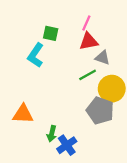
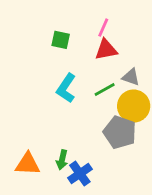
cyan L-shape: (36, 55) -> (66, 88), moved
gray triangle: (102, 58) -> (131, 77), moved
orange triangle: (23, 114) -> (28, 164), moved

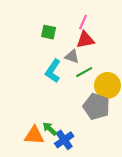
gray triangle: (131, 77) -> (72, 57), moved
green arrow: (62, 160) -> (50, 129), turned 120
orange triangle: (28, 164) -> (34, 135), moved

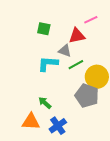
pink line: (83, 22) -> (91, 20), moved, turned 40
cyan L-shape: (53, 71) -> (48, 64), turned 60
green arrow: (50, 129) -> (45, 103), moved

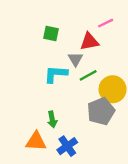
gray triangle: (65, 51) -> (75, 59), turned 40
gray pentagon: (87, 96) -> (101, 111), turned 30
green arrow: (45, 103) -> (52, 119), turned -144

